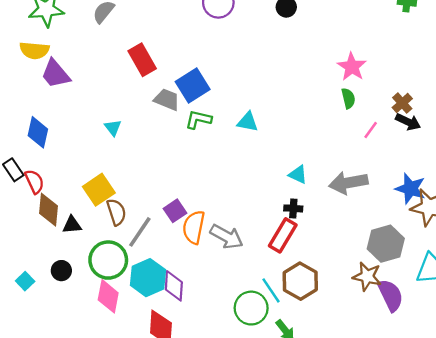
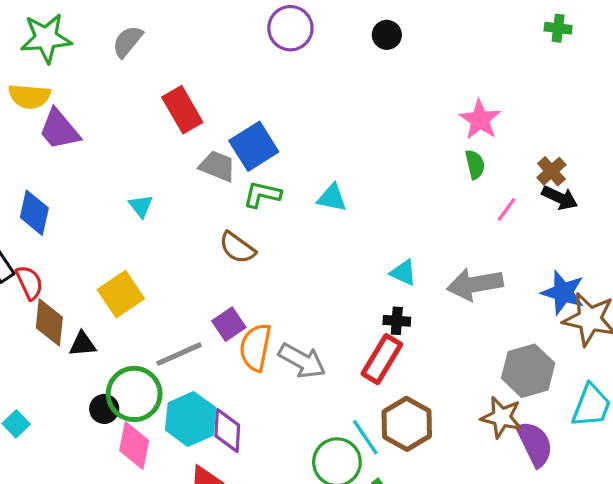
brown semicircle: (116, 212) -> (237, 248), moved, turned 144
gray line: (140, 232) -> (179, 354), turned 32
black circle: (61, 271) -> (104, 409), moved

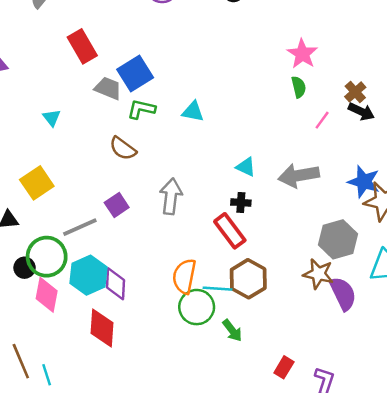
orange semicircle: (255, 347) -> (184, 276), moved
red rectangle: (382, 359) -> (230, 231), turned -68
gray arrow: (302, 361) -> (171, 196), moved, turned -112
cyan line: (365, 437) -> (218, 289), turned -52

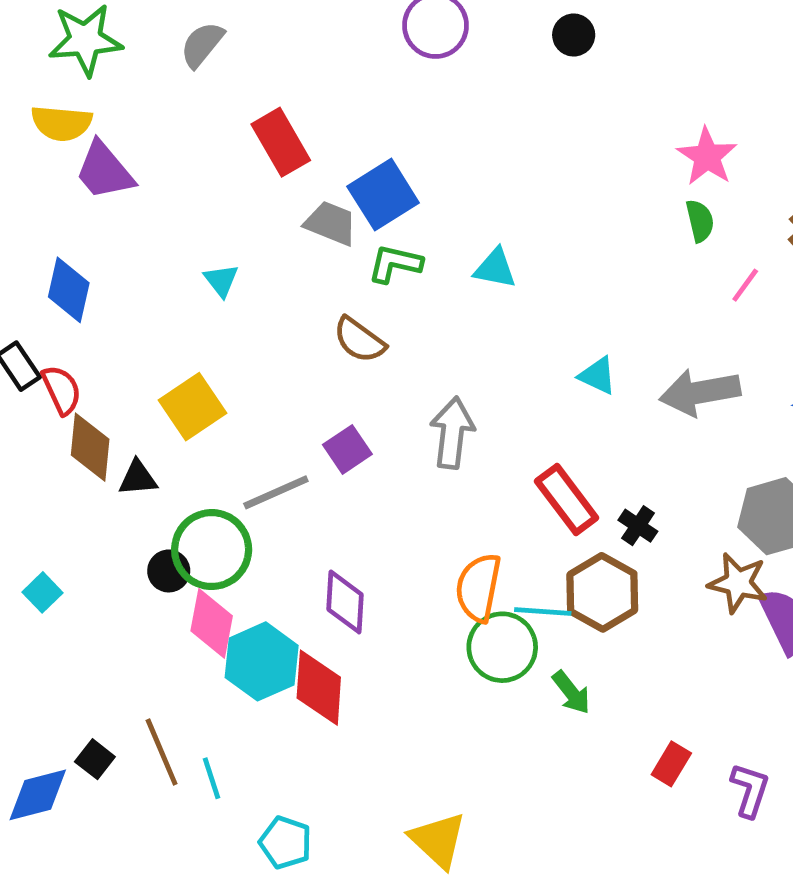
black cross: (241, 203) -> (638, 526), moved, turned 30
cyan hexagon: (88, 275) -> (262, 661), moved

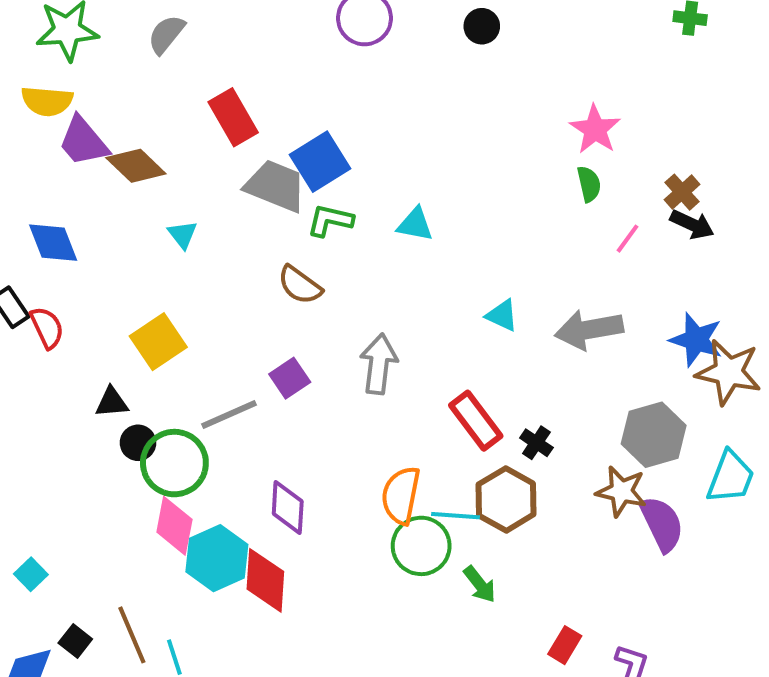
gray trapezoid: (331, 223) -> (276, 186), size x1.4
blue diamond: (69, 290) -> (53, 243), turned -34
brown diamond: (90, 447) -> (136, 166), moved, turned -52
black circle: (169, 571) -> (138, 443), moved
cyan square: (42, 592) -> (31, 574), moved

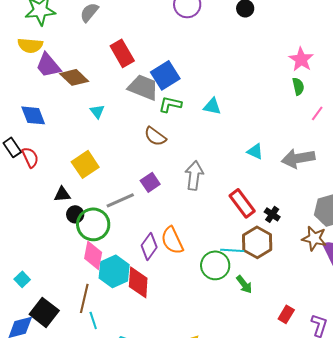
orange semicircle: (401, 495) -> (172, 240), moved, turned -36
purple diamond: (288, 508) -> (149, 246), turned 32
brown line: (132, 635) -> (84, 298), moved, turned 36
black square: (75, 641) -> (44, 312), size x1.8

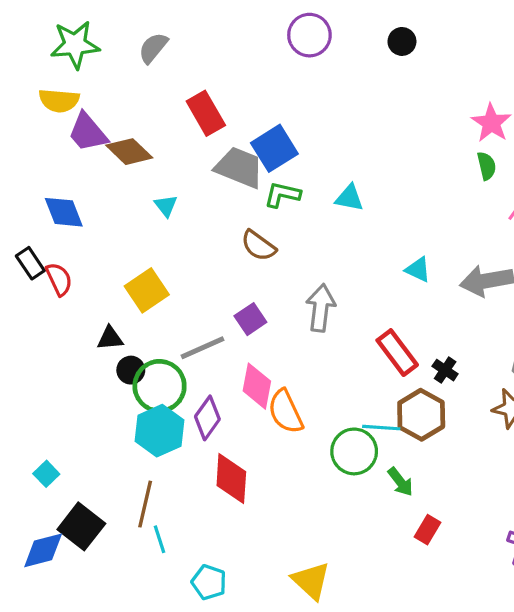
purple diamond: (149, 246) -> (207, 418), moved
pink diamond: (93, 255) -> (257, 386), moved
cyan hexagon: (114, 271) -> (160, 431), moved
red rectangle: (286, 314) -> (428, 530), moved

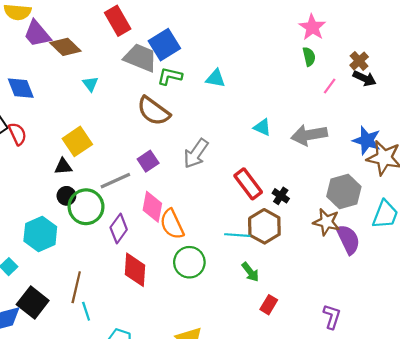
brown semicircle: (258, 246) -> (153, 111), size x1.4
gray arrow: (321, 308) -> (196, 153), turned -152
black triangle: (110, 338) -> (63, 166), moved
cyan hexagon: (160, 431) -> (40, 234), moved
green circle: (354, 451) -> (189, 262), moved

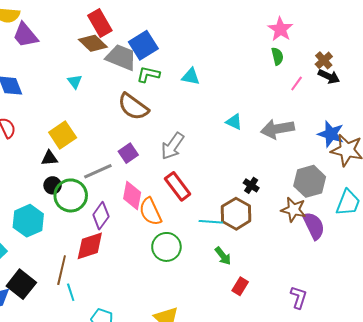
brown diamond: (65, 47) -> (93, 43), moved
red rectangle: (248, 184) -> (178, 186), moved
red diamond: (135, 270) -> (90, 246), moved, turned 68

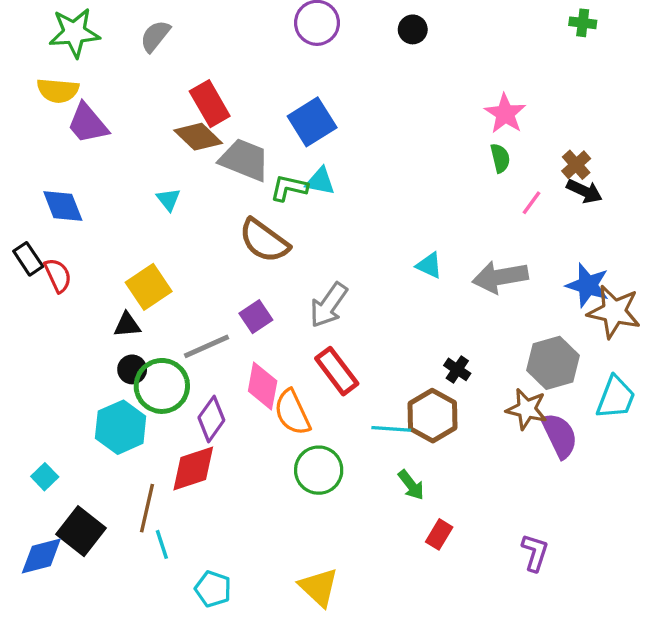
blue square: (143, 45) -> (312, 122), moved
cyan triangle: (191, 76) -> (320, 181), moved
cyan hexagon: (28, 221) -> (121, 427), moved

